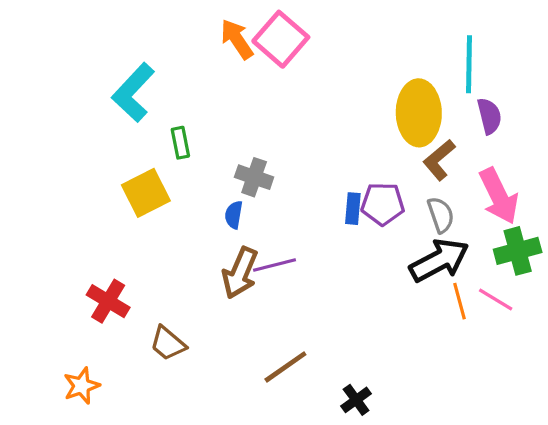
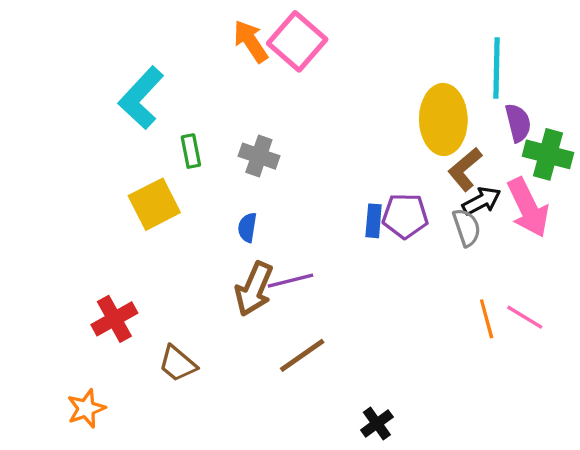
gray cross: (254, 177) -> (259, 156), moved
green cross: (518, 251) -> (548, 154), moved, turned 30
black arrow: (439, 260) -> (482, 201), moved, size x0.6
red cross: (108, 301) -> (114, 319), turned 30
brown line: (285, 367) -> (302, 355), moved

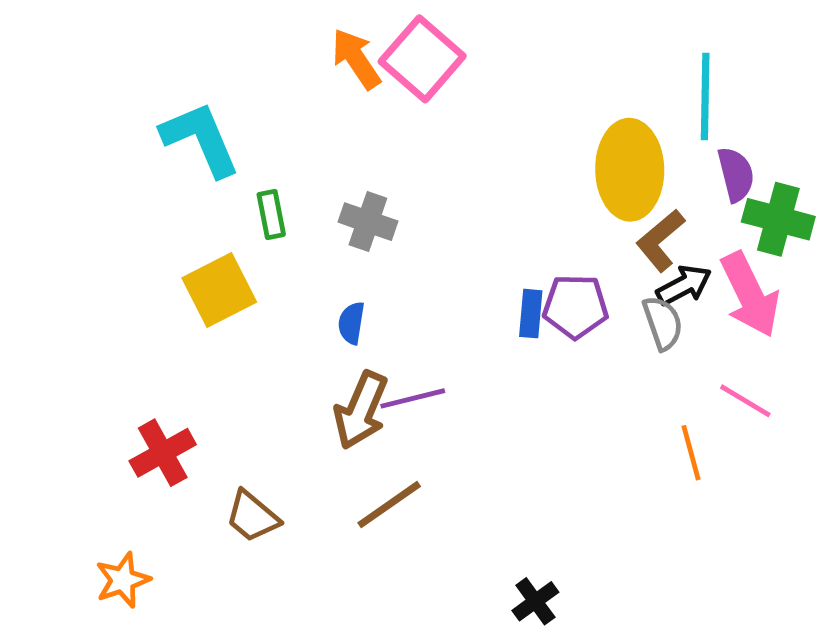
cyan L-shape: (141, 98) -> (200, 139), turned 114
pink line: (525, 317) -> (745, 401), moved
brown line: (302, 355) -> (389, 505), moved

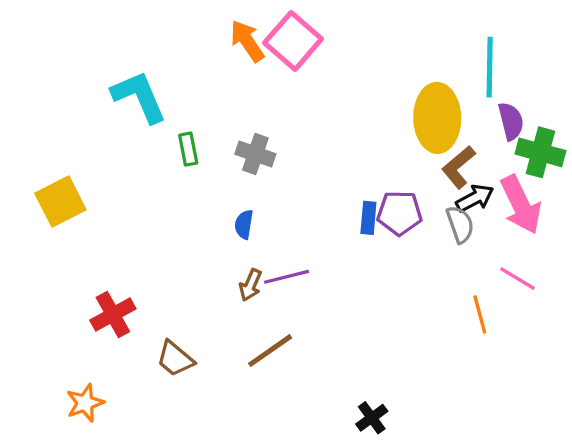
yellow square: (219, 290) -> (60, 201), moved
brown arrow: (361, 410) -> (250, 285), size x0.6

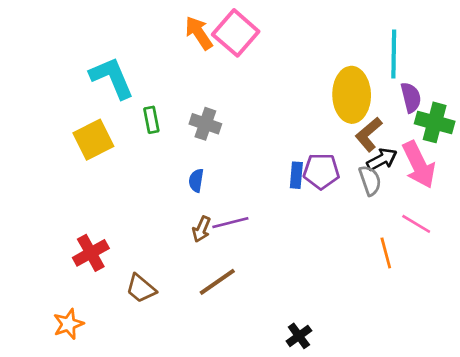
yellow square: (60, 201) -> (93, 140), moved

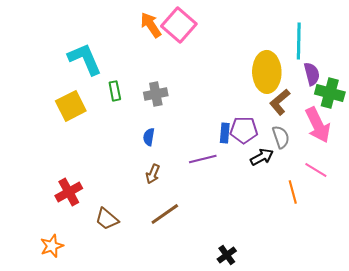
gray cross: (205, 124) -> (156, 94), turned -30
black arrow: (382, 159) -> (262, 157), moved
purple line: (230, 223) -> (203, 159), moved

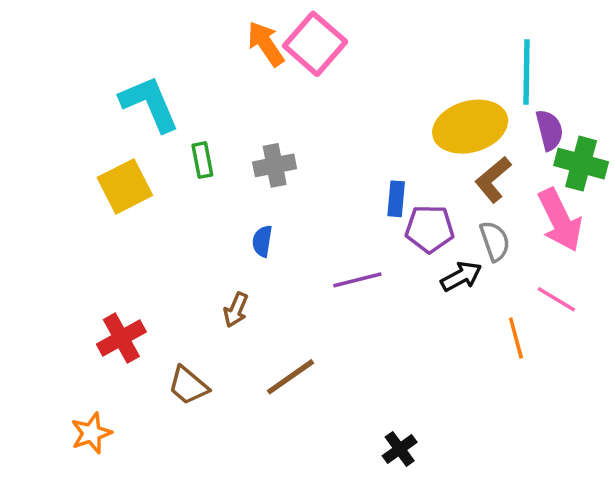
yellow ellipse: (267, 72) -> (470, 127), turned 75
blue rectangle: (225, 133) -> (396, 199), moved
brown arrow: (153, 174) -> (236, 310), moved

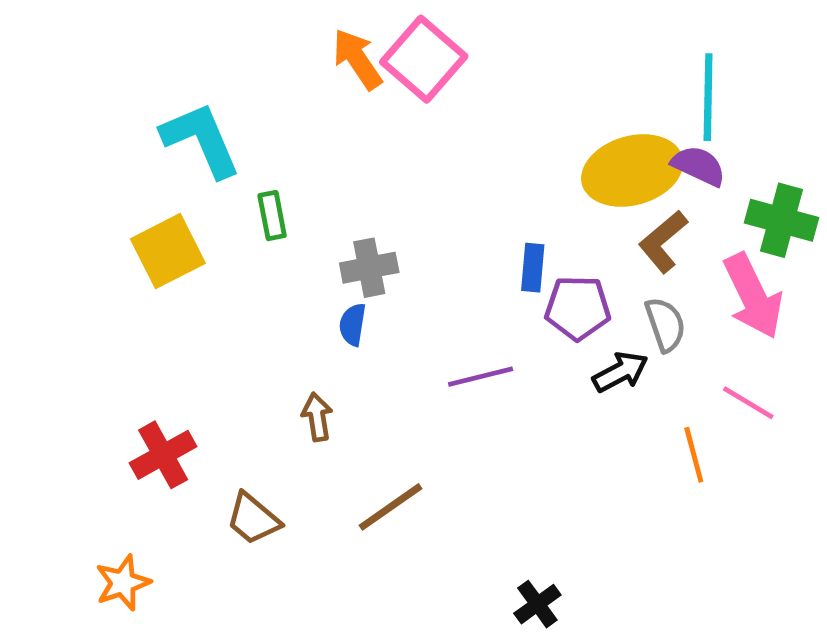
purple semicircle: (549, 130) -> (699, 166), moved, turned -51
gray cross: (275, 165) -> (369, 268), moved
brown arrow: (236, 310) -> (317, 417), turned 148

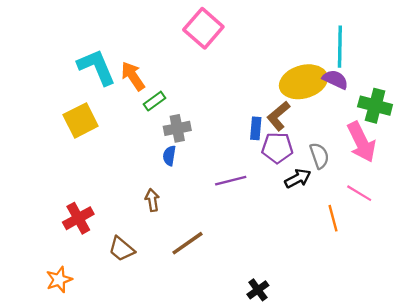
orange arrow: (357, 59) -> (133, 76), moved
green rectangle: (272, 216) -> (155, 101), moved, turned 65
brown L-shape: (663, 242) -> (278, 116), moved

